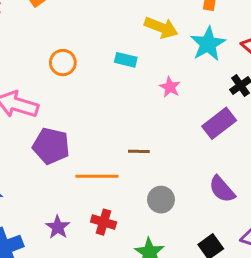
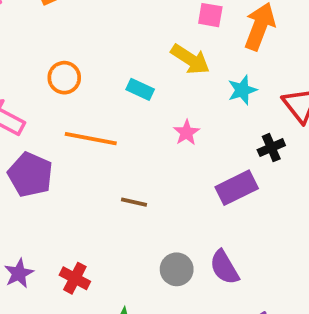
cyan star: (208, 44) -> (242, 90), size x0.7
orange line: (97, 176) -> (91, 139), moved
gray circle: (161, 200) -> (177, 269), moved

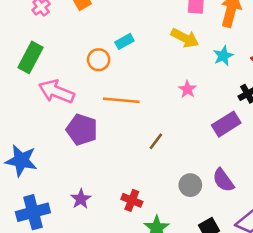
cyan rectangle: (140, 89) -> (124, 41), moved, turned -48
brown line: (134, 202) -> (156, 141), turned -60
red cross: (75, 278) -> (132, 200), moved

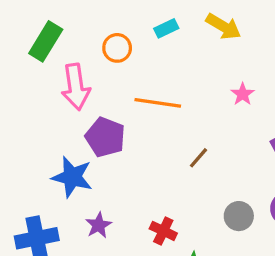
yellow arrow: (185, 38) -> (223, 27), moved
orange circle: (99, 60) -> (117, 48), moved
pink arrow: (56, 92) -> (76, 87), turned -124
blue star: (21, 160) -> (72, 177), moved

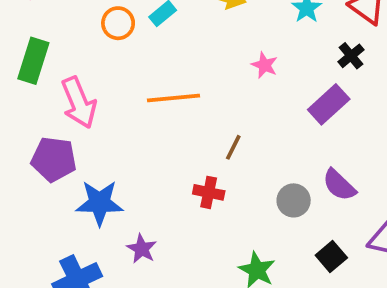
orange circle: (117, 48) -> (118, 23), moved
purple pentagon: (105, 137) -> (54, 159), moved
red cross: (163, 231) -> (209, 192), moved

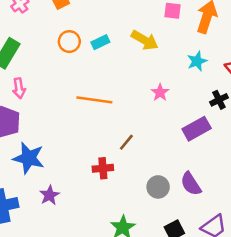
pink arrow: (79, 103) -> (19, 88), moved, size x0.6
red cross: (209, 192) -> (103, 168), turned -30

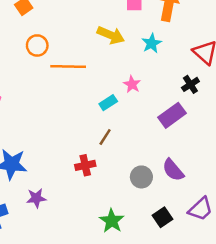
cyan rectangle: (100, 42) -> (108, 103), moved
cyan star: (197, 61) -> (152, 43), moved
orange line: (94, 100) -> (68, 66), moved
purple star: (50, 195) -> (36, 198), turned 30

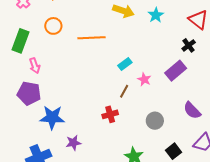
orange circle: (37, 45) -> (53, 26), moved
pink star: (132, 84) -> (144, 79), moved
purple semicircle: (173, 170) -> (192, 110), moved

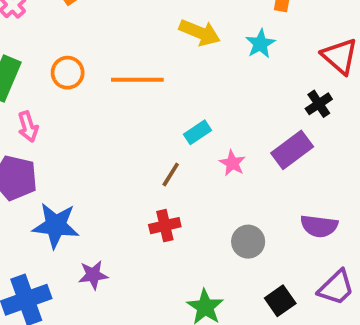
orange circle: (53, 26) -> (68, 73), moved
brown line: (124, 91) -> (171, 175), moved
purple semicircle: (192, 110) -> (319, 226), turned -42

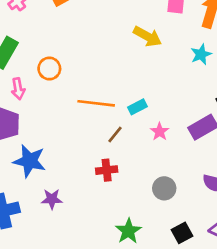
cyan star: (260, 44) -> (201, 54), moved
orange circle: (68, 73) -> (49, 69), moved
orange line: (137, 80) -> (96, 103), moved

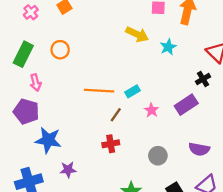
cyan star: (201, 54) -> (168, 47), moved
orange circle: (49, 69) -> (60, 50), moved

